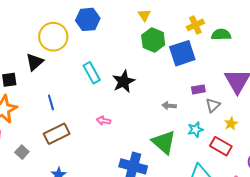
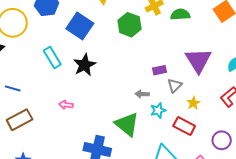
green hexagon: (153, 40) -> (129, 25), moved
blue square: (182, 53) -> (80, 26), moved, turned -36
blue line: (51, 102) -> (13, 88), turned -56
gray arrow: (169, 106) -> (142, 94), moved

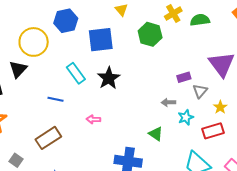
blue square: (80, 26) -> (101, 40), turned -36
blue line: (13, 88) -> (55, 99), moved
green triangle: (127, 124) -> (156, 134), size x0.6
red rectangle: (184, 126) -> (213, 131), turned -40

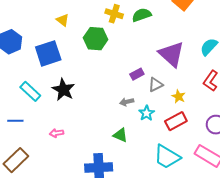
yellow cross: (173, 14) -> (114, 14), turned -30
gray triangle: (200, 91) -> (156, 85), turned 35

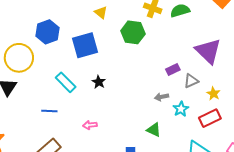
black star: (63, 90) -> (99, 82), size x0.6

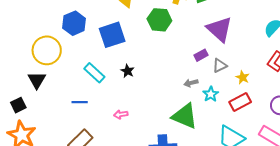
purple triangle: (208, 51) -> (219, 29), moved
green triangle: (154, 130) -> (185, 116), size x1.8

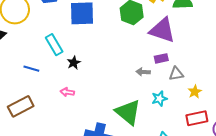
purple triangle: (219, 29) -> (162, 30), moved, turned -40
black star: (128, 71) -> (74, 63), moved
gray arrow: (191, 83) -> (143, 72), moved
red rectangle: (240, 102) -> (197, 118), moved

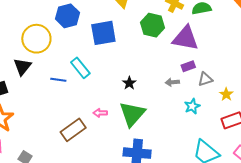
black star: (74, 63) -> (129, 83), moved
blue line: (31, 69) -> (58, 80), moved
brown rectangle: (21, 106) -> (73, 130), moved
green triangle: (128, 112) -> (132, 114), moved, turned 40

